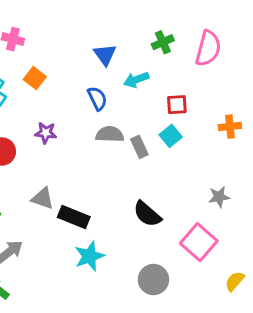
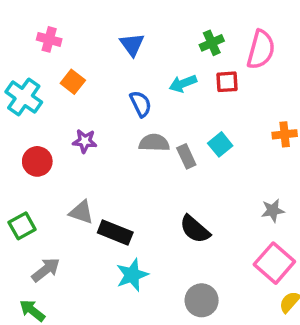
blue triangle: (105, 55) -> (132, 45), moved
red square: (177, 105) -> (227, 82), moved
pink square: (199, 242) -> (274, 263), moved

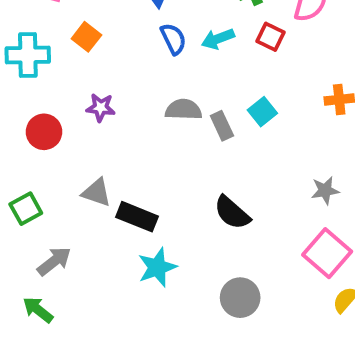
red square: (227, 82) -> (270, 37), turned 30
cyan cross: (24, 97) -> (28, 55), turned -36
blue semicircle: (141, 104) -> (173, 39), moved

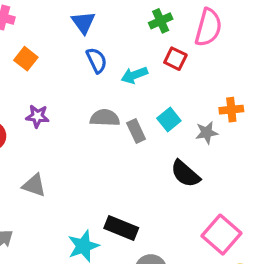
cyan arrow: (218, 39) -> (134, 75), moved
gray star: (325, 190) -> (207, 133), moved
black semicircle: (232, 213) -> (185, 174), moved
black rectangle: (137, 217) -> (121, 228), moved

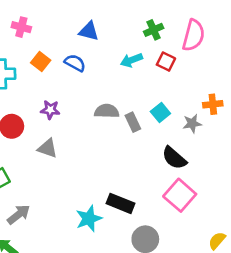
blue triangle: (83, 22) -> (89, 31), turned -40
blue semicircle: (97, 60) -> (75, 63), moved, turned -35
cyan arrow: (134, 75) -> (132, 60), moved
gray triangle: (34, 185) -> (47, 148), moved
pink square: (221, 235) -> (180, 195), moved

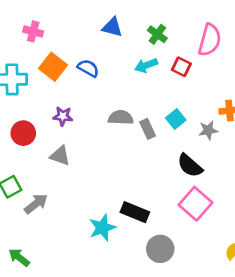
green cross: (154, 30) -> (157, 34), moved, turned -30
blue triangle: (89, 31) -> (112, 27), moved
orange square: (41, 62) -> (53, 67), size x1.4
gray arrow: (19, 214) -> (36, 204), moved

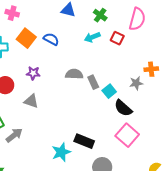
cyan square: (176, 119) -> (109, 91), moved

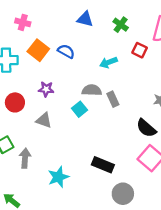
cyan arrow: (92, 37) -> (108, 62), moved
cyan square: (109, 91) -> (79, 109), moved
gray arrow: (14, 135) -> (25, 158), turned -48
cyan star: (61, 152) -> (58, 177), moved

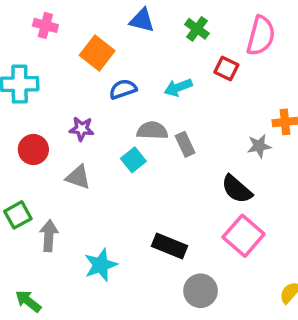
orange square: (38, 50) -> (97, 53), moved
blue semicircle: (66, 51) -> (123, 89), moved, turned -48

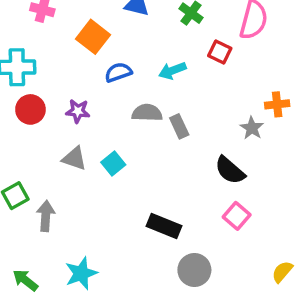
gray star: (259, 146) -> (252, 128), turned -30
red circle: (33, 149) -> (30, 109), moved
cyan square: (133, 160) -> (113, 164), moved
pink square: (244, 236) -> (237, 216), size x0.7
cyan star: (101, 265) -> (81, 273), moved

